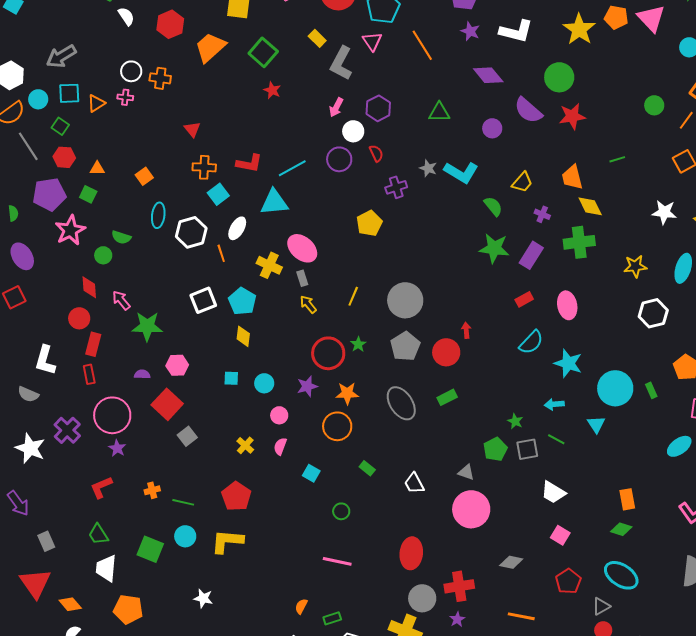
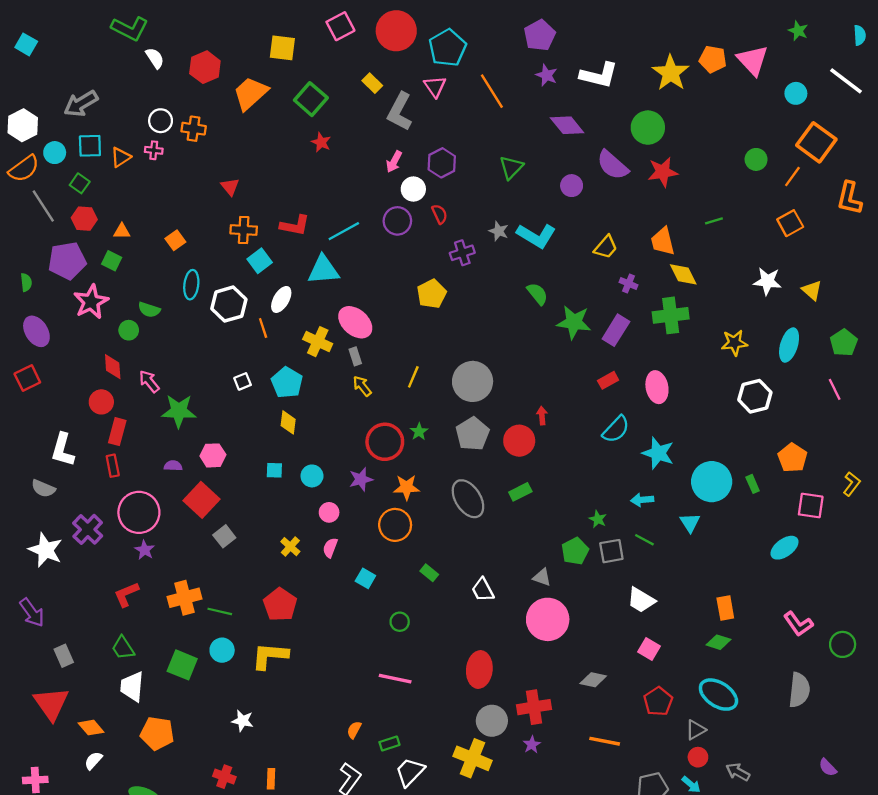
green triangle: (439, 112) -> (511, 167), turned -45
green semicircle: (493, 206) -> (537, 294), moved
white square: (203, 300) -> (243, 381), size x0.6
orange cross: (152, 490) -> (184, 598), size x1.8

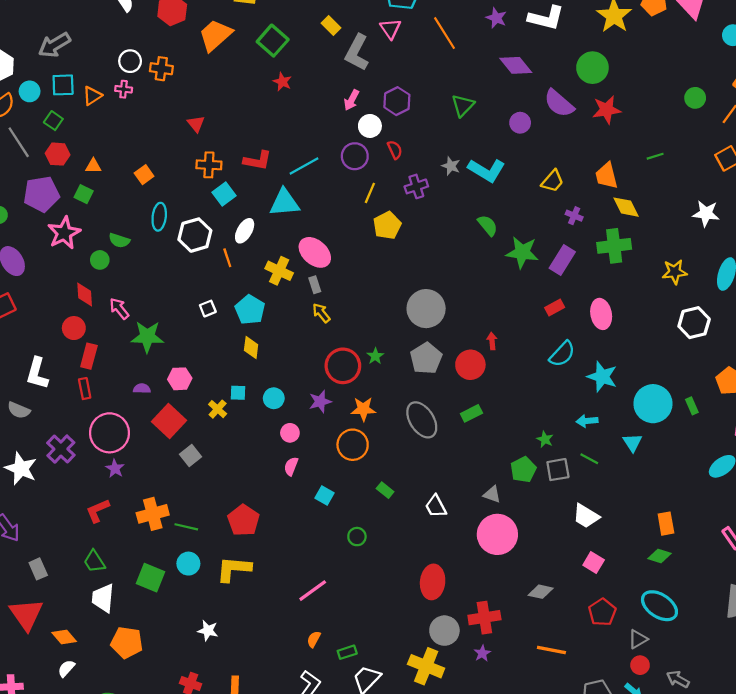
yellow line: (413, 377) -> (370, 193), moved
yellow cross: (290, 547) -> (218, 409), moved
pink line: (395, 679) -> (313, 591), moved, turned -48

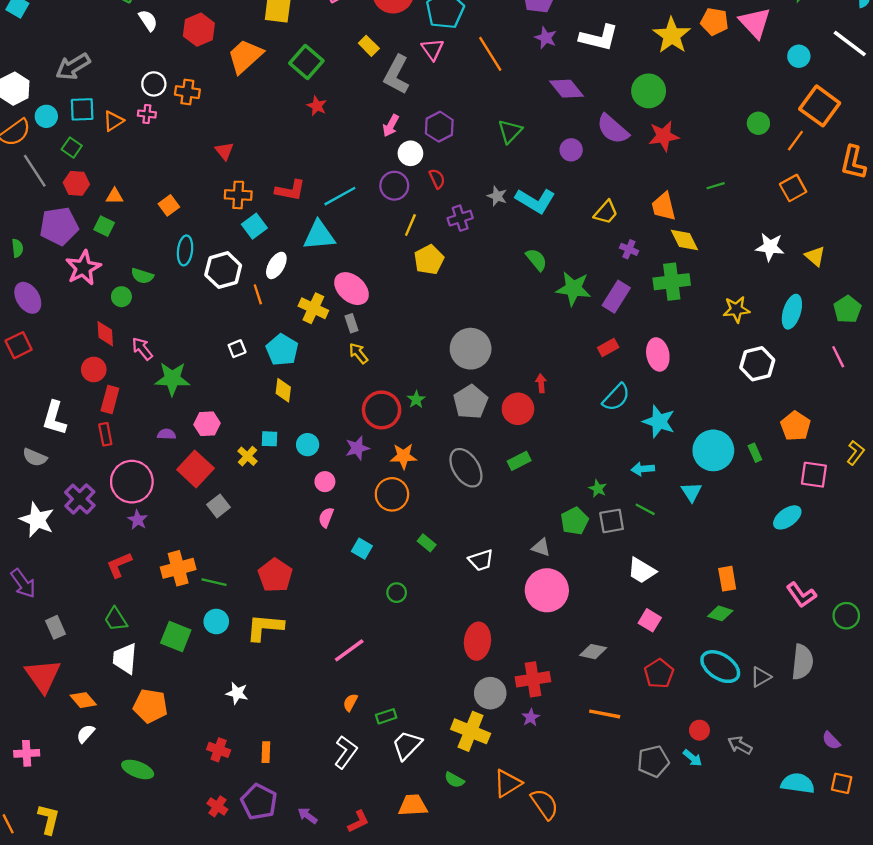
white trapezoid: (436, 506) -> (481, 560), turned -80
gray triangle: (638, 639) -> (761, 677), moved

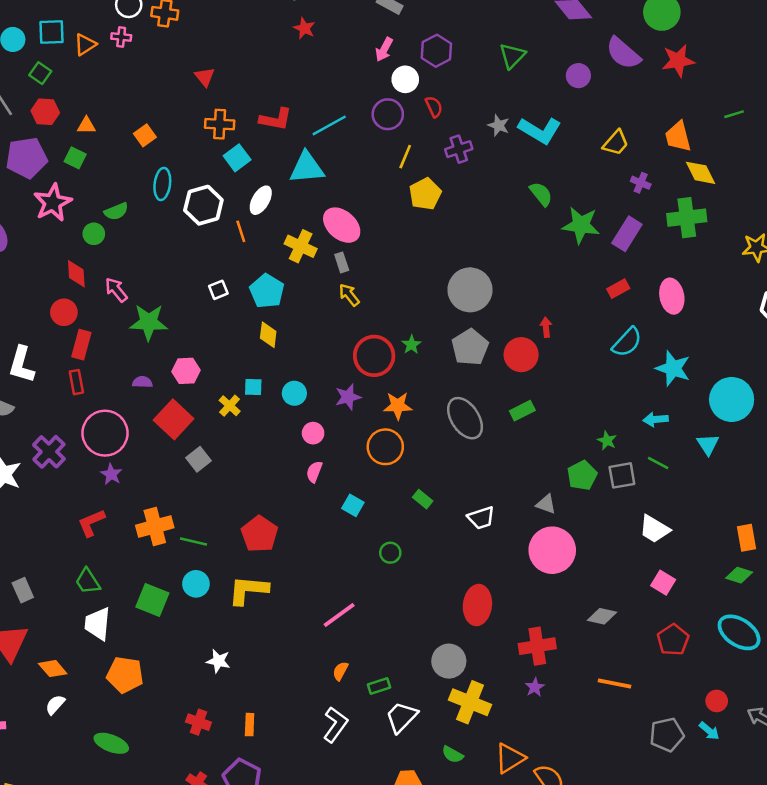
green semicircle: (142, 276) -> (116, 211), turned -40
gray circle: (490, 693) -> (449, 661), moved

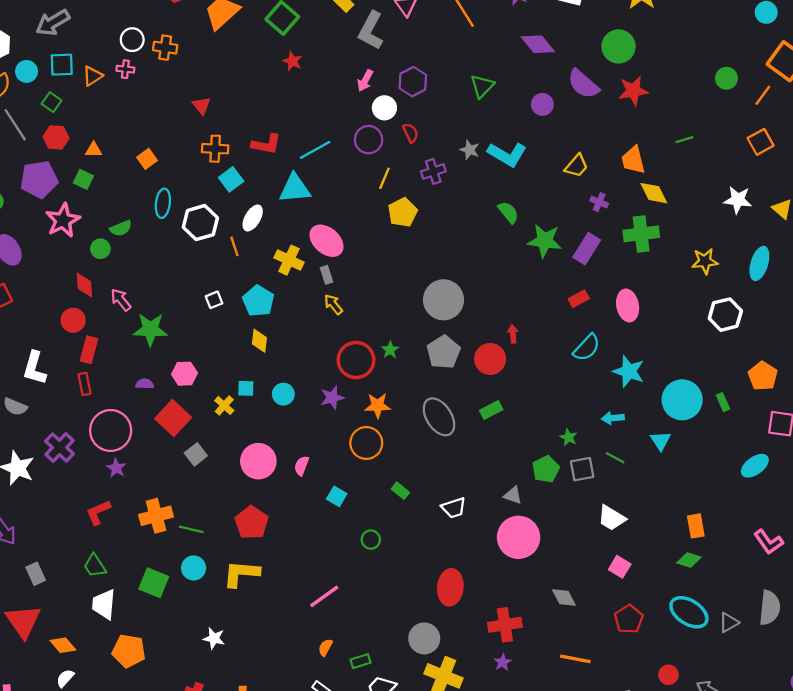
pink circle: (313, 433) -> (258, 461), moved, size x1.8
gray diamond: (602, 616) -> (564, 598), turned 50

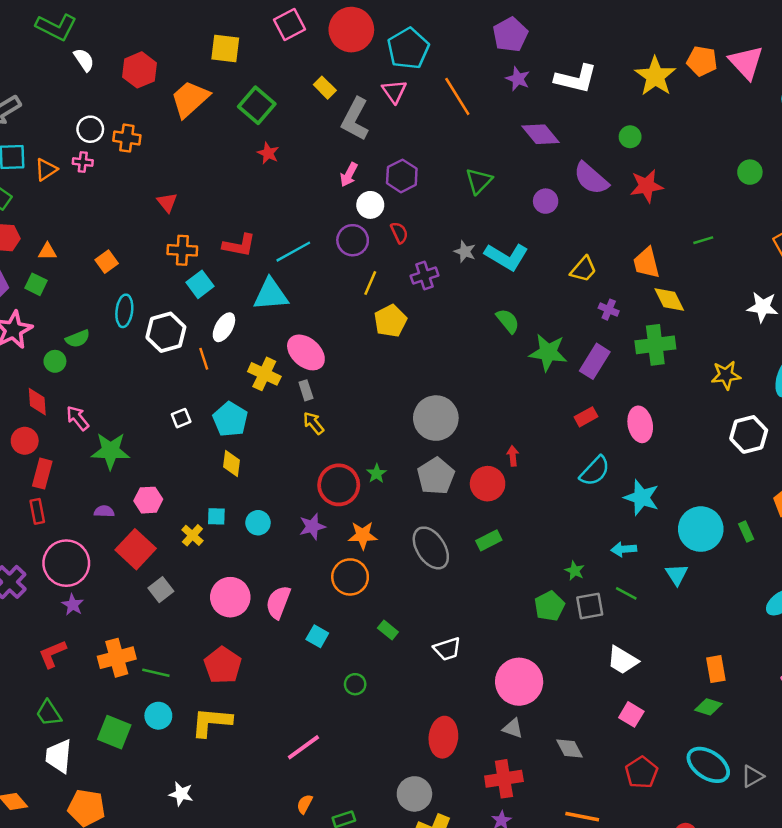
green circle: (619, 46) -> (630, 137), size x0.6
pink semicircle: (302, 466) -> (278, 602), size x1.5
gray triangle: (513, 495) -> (513, 728), moved

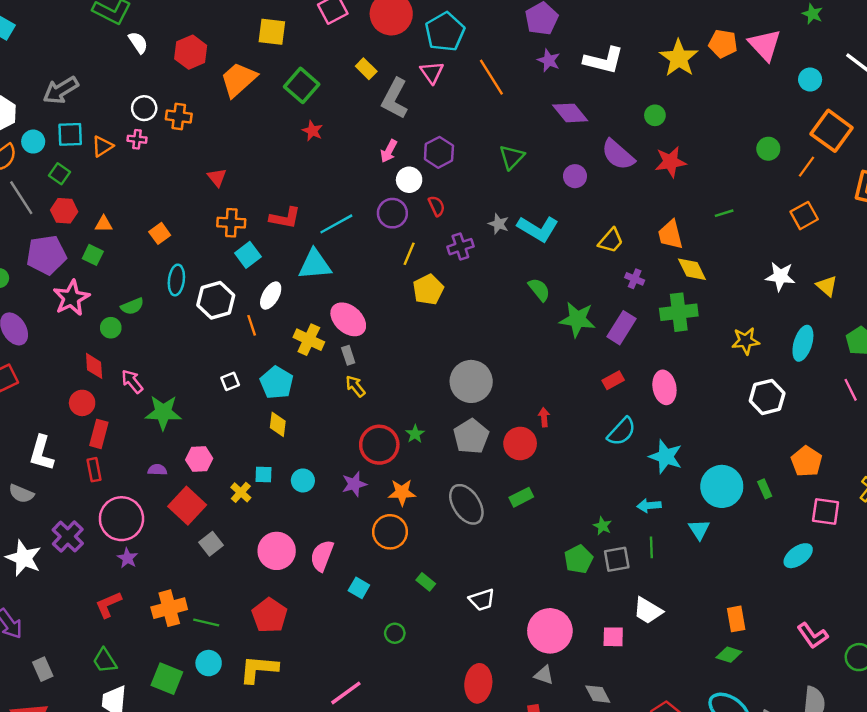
green line: (626, 593) -> (651, 547), turned 60
pink square: (631, 714) -> (613, 637), moved, turned -30

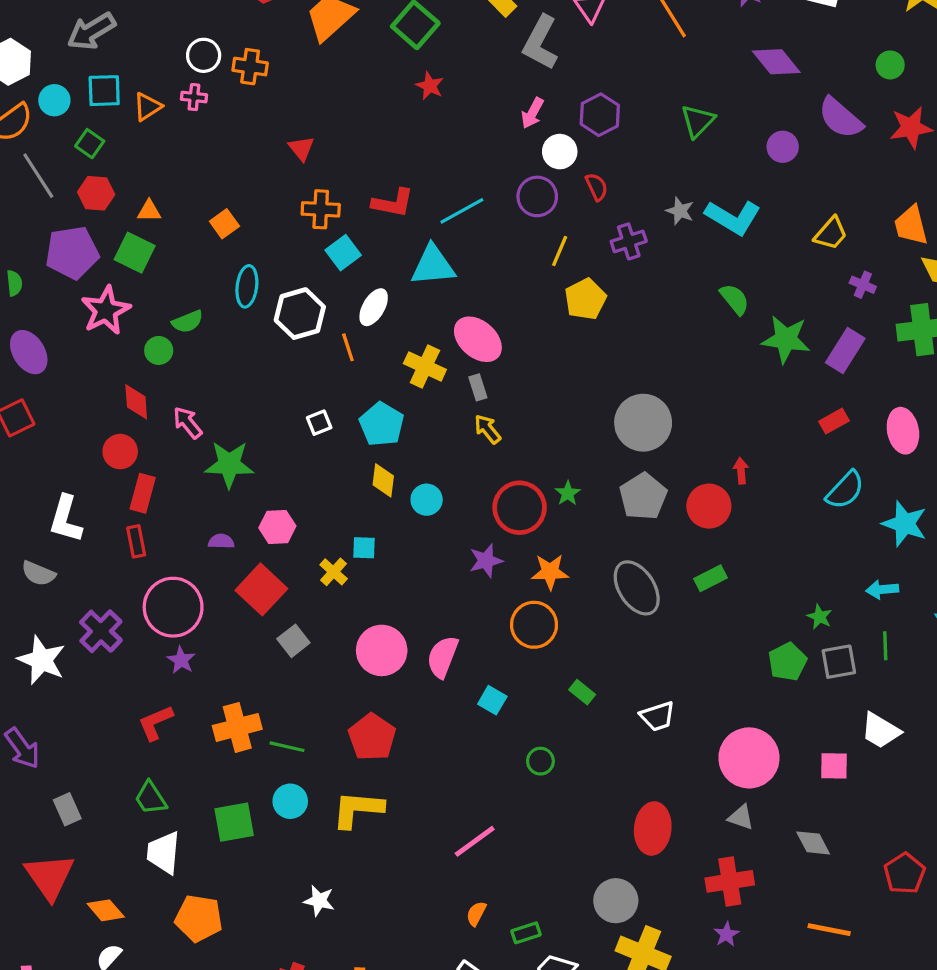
green square: (93, 255) -> (135, 253), size x1.4
cyan circle: (303, 480) -> (427, 500), moved
green square: (167, 679) -> (234, 822), turned -32

